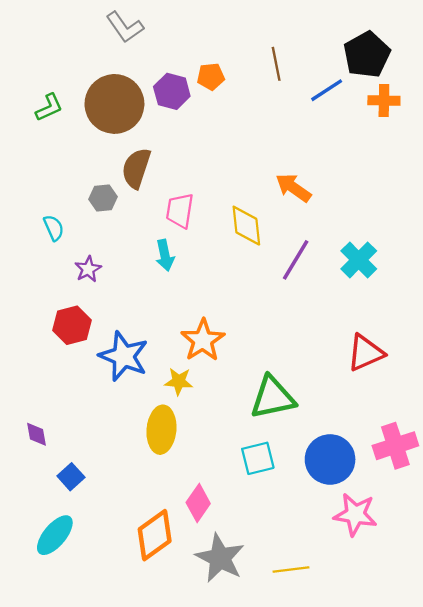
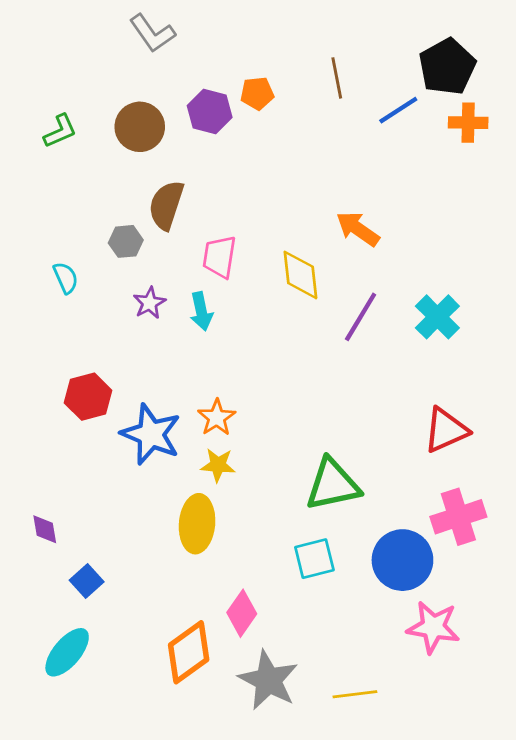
brown circle: (114, 104) -> (140, 127), size x0.7
purple star: (88, 269) -> (150, 303), moved
orange star: (203, 340) -> (217, 418), moved, size x0.7
pink cross: (395, 446) -> (458, 517), moved

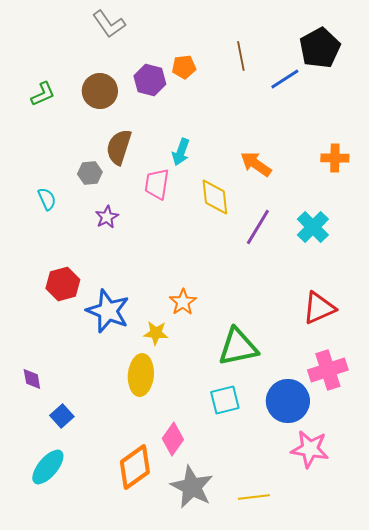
orange cross: (468, 123) -> (335, 158), moved
cyan arrow: (201, 311) -> (181, 152), moved, turned 32
orange star: (217, 418) -> (183, 302), moved

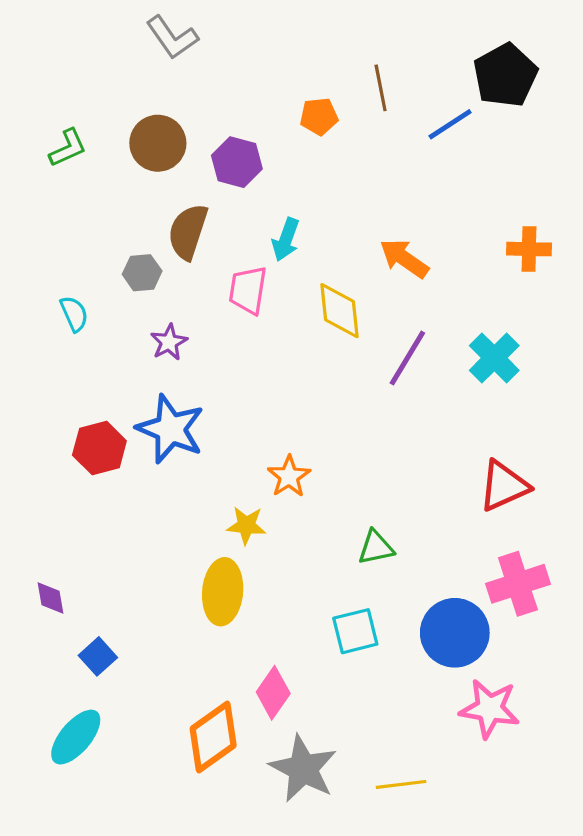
orange pentagon: (184, 67) -> (319, 116), moved
purple hexagon: (150, 80) -> (237, 162), moved
blue star: (108, 311) -> (170, 429), moved
green triangle: (238, 347) -> (376, 548), size x0.6

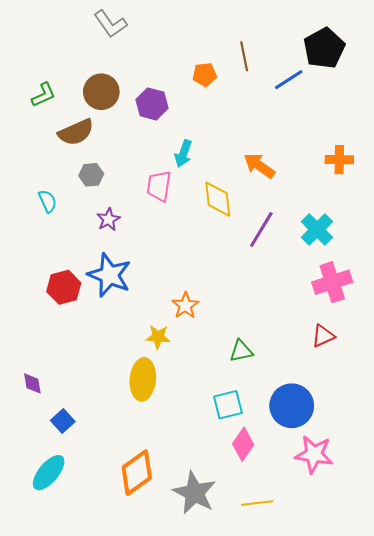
brown semicircle: (188, 232) -> (76, 132), moved, turned -132
red triangle: (504, 486) -> (323, 336), moved, size x0.7
pink cross: (518, 584) -> (332, 282), moved
pink diamond: (273, 693) -> (243, 444), moved

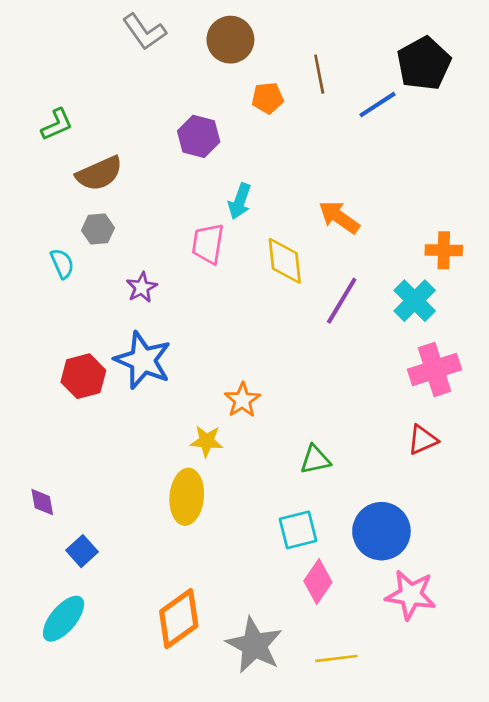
brown circle: (101, 92) -> (230, 40), moved
orange cross: (339, 160) -> (444, 250), moved
gray hexagon: (91, 175) -> (98, 229), moved

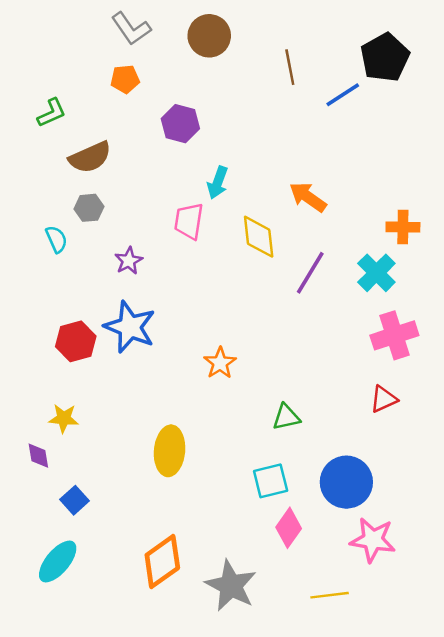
orange pentagon: (268, 98) -> (125, 79), moved
yellow star: (207, 441) -> (64, 418), moved
yellow line: (336, 658) -> (330, 595), moved

